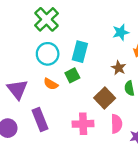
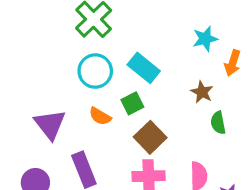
cyan rectangle: (80, 52) -> (144, 68), turned -66
brown square: (105, 98) -> (150, 137), moved

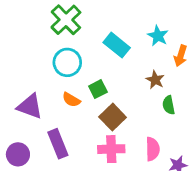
cyan star: (205, 39) -> (158, 36), turned -30
cyan rectangle: (144, 68) -> (117, 45), moved
purple triangle: (50, 124) -> (30, 106), turned -32

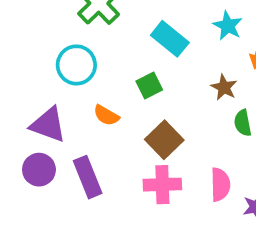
cyan circle: (67, 62) -> (76, 65), moved
green square: (98, 89) -> (149, 86), moved
purple circle: (18, 154) -> (39, 170), moved

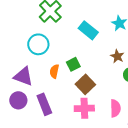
green square: (149, 86) -> (73, 64), moved
orange semicircle: (106, 115) -> (54, 71), turned 72

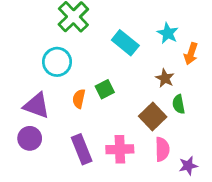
brown square: (85, 84) -> (153, 117), moved
purple rectangle: (44, 104) -> (82, 149), moved

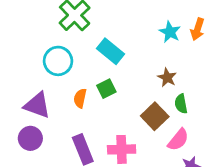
cyan rectangle: (125, 43) -> (110, 51), moved
orange arrow: (191, 54) -> (198, 29), moved
pink semicircle: (162, 149) -> (178, 140), moved, turned 40

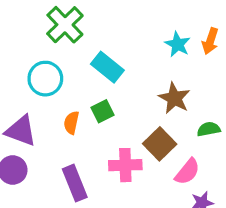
brown star: (167, 78) -> (174, 98), size x1.4
green semicircle: (181, 104) -> (209, 129), moved, turned 90
pink cross: (122, 149) -> (125, 165), moved

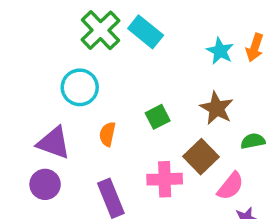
cyan rectangle: (107, 67) -> (146, 32), moved
green square: (102, 111) -> (158, 117), moved

